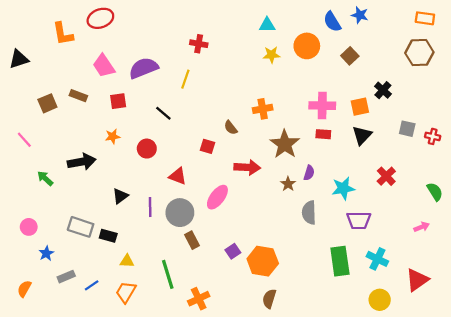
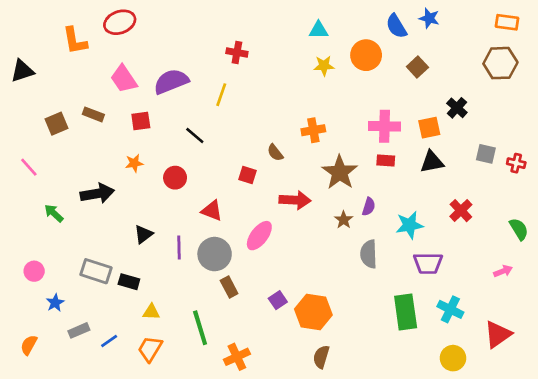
black triangle: (362, 135) -> (432, 162), turned 35

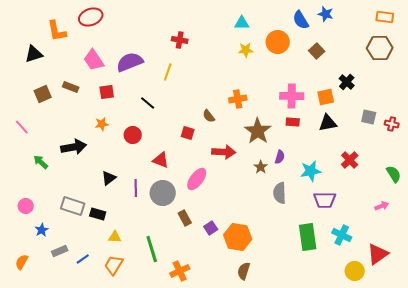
black triangle: (22, 71) -> (34, 54), moved
brown rectangle: (229, 287) -> (185, 218), moved
yellow circle: (453, 358) -> (355, 271), moved

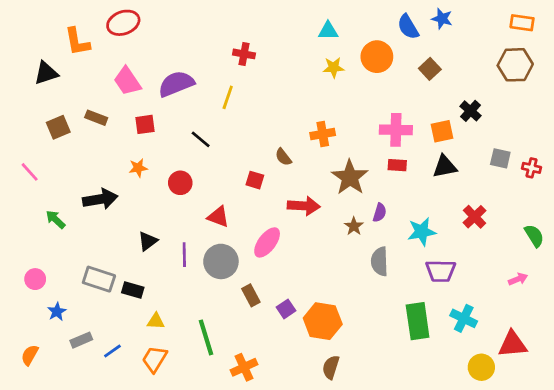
red triangle: (378, 254) -> (513, 344), turned 30

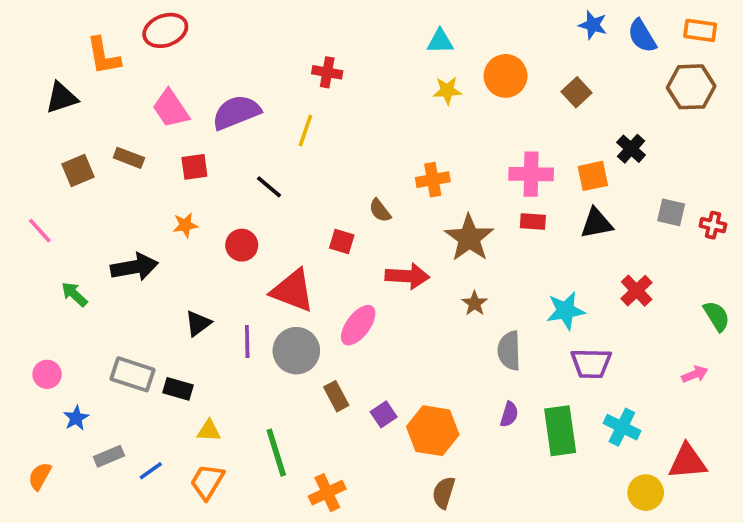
blue semicircle: (408, 27) -> (642, 36), moved
purple semicircle: (380, 213) -> (509, 414), moved
red triangle: (218, 217) -> (293, 291), size x1.5

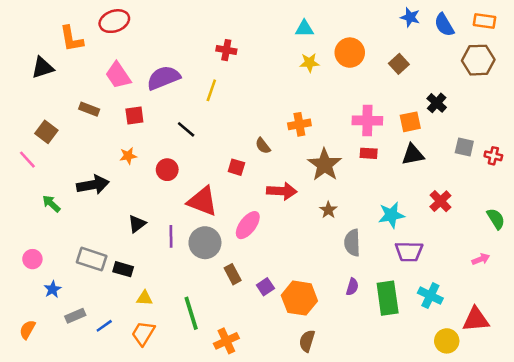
brown square: (78, 171) -> (46, 132), moved, turned -30

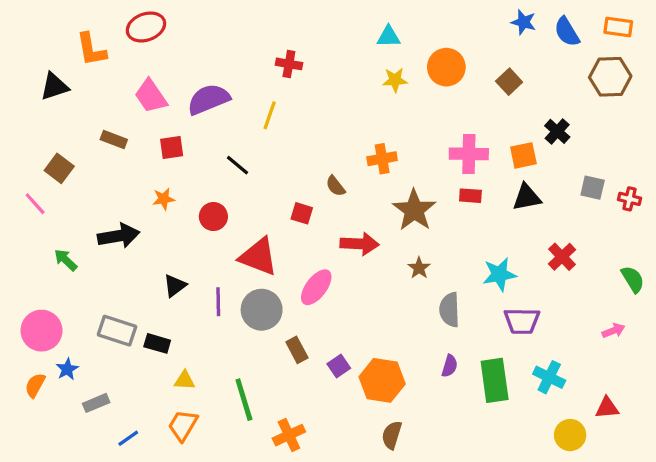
pink circle: (32, 259) -> (41, 331), size x1.6
red triangle: (476, 320) -> (607, 408), size x0.7
blue line: (104, 326) -> (128, 438), moved
orange semicircle: (27, 330) -> (35, 385), moved

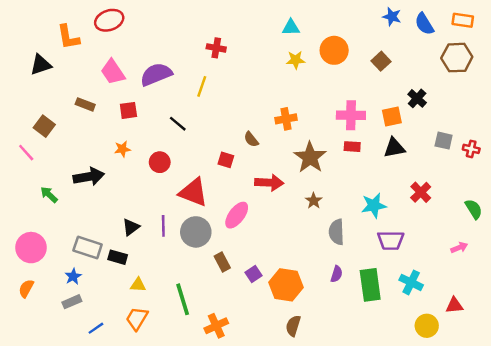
black triangle: (175, 286) -> (131, 227), moved
blue star: (67, 369) -> (73, 276), moved

